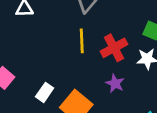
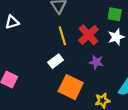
white rectangle: (45, 92) -> (56, 61), moved, turned 32

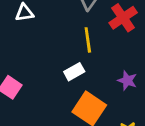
red cross: (89, 35) -> (123, 18), moved

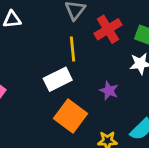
white rectangle: (74, 72) -> (58, 79), size x1.4

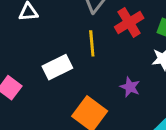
white rectangle: (58, 79) -> (57, 67), moved

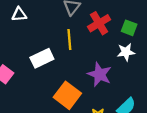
purple star: (130, 87) -> (100, 74), size x1.5

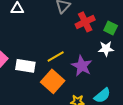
yellow line: (69, 40) -> (56, 57), moved, turned 60
white rectangle: (42, 58) -> (25, 66), moved, turned 30

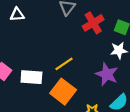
purple star: (82, 66) -> (107, 74), moved

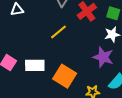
yellow line: (64, 64) -> (59, 32), moved

